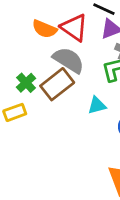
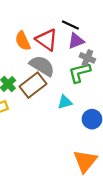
orange semicircle: (44, 29) -> (23, 41), turned 42

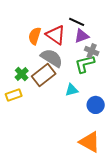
orange semicircle: (23, 41) -> (35, 36), turned 42
orange triangle: (85, 161) -> (90, 142), turned -40

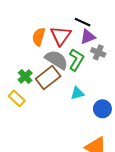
red triangle: (56, 35) -> (61, 36), turned 30
green L-shape: (85, 64) -> (76, 60), moved, turned 135
yellow rectangle: (14, 95) -> (17, 98), turned 63

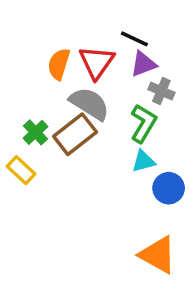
green L-shape: (76, 60) -> (143, 123), moved
cyan triangle: (77, 93) -> (143, 161), moved

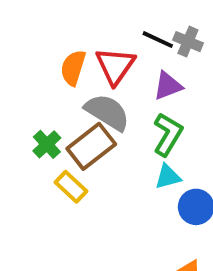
purple triangle: (143, 64) -> (168, 86), moved
gray cross: (161, 91) -> (188, 42), moved
yellow rectangle: (21, 170) -> (71, 187), moved

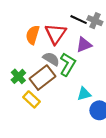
gray semicircle: (107, 112) -> (51, 59), size x0.7
green L-shape: (168, 134) -> (68, 64), moved

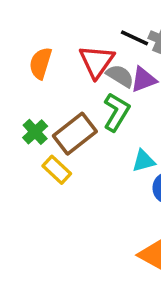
orange semicircle: (33, 35) -> (41, 63), moved
gray semicircle: (51, 59) -> (120, 76), moved

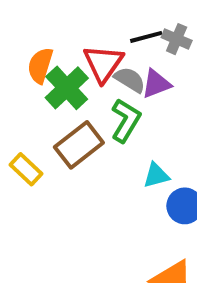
black line: (134, 38) -> (146, 37), turned -40
green cross: (35, 132) -> (67, 88), moved, size x1.5
yellow rectangle: (57, 170) -> (26, 169), moved

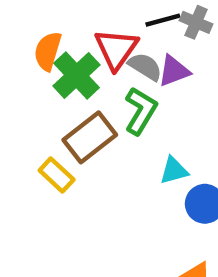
yellow rectangle: (26, 169) -> (57, 175), moved

